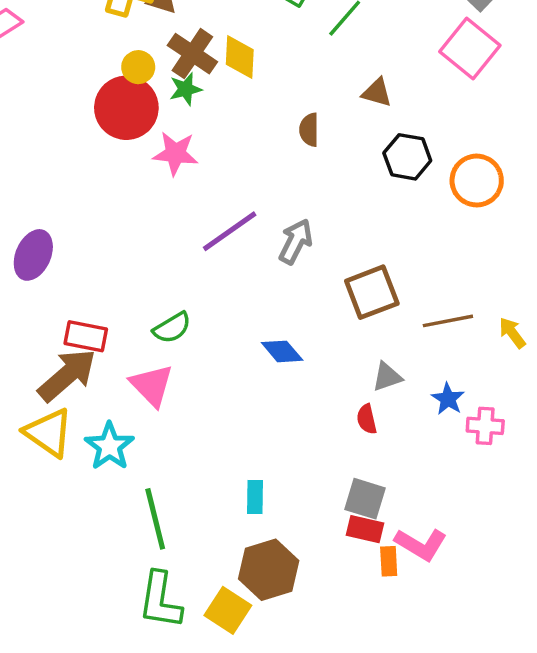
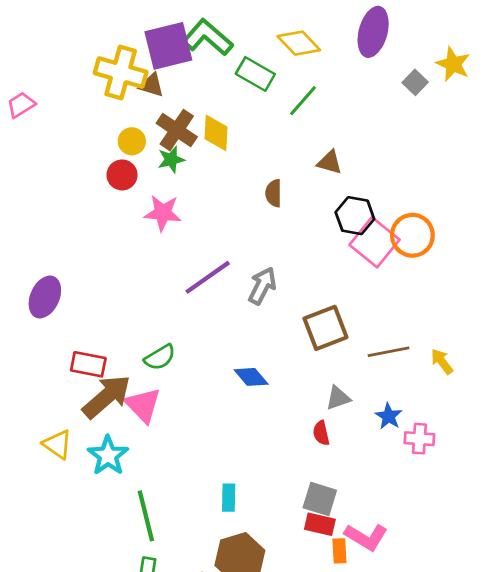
pink square: (470, 49) -> (375, 242), moved
red circle: (126, 108) -> (122, 175), size x0.6
brown arrow: (67, 375) -> (107, 397), moved
yellow triangle: (49, 433) -> (57, 444), size x0.7

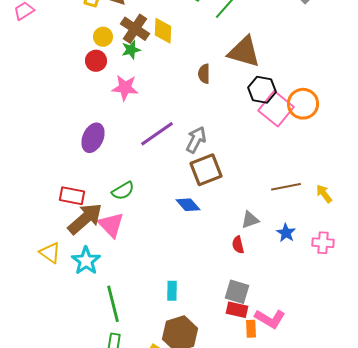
brown triangle: (330, 162) -> (244, 52), size x1.8
purple ellipse: (45, 297) -> (93, 138), moved
brown square: (325, 328) -> (206, 170), moved
pink cross: (419, 439) -> (323, 243), moved

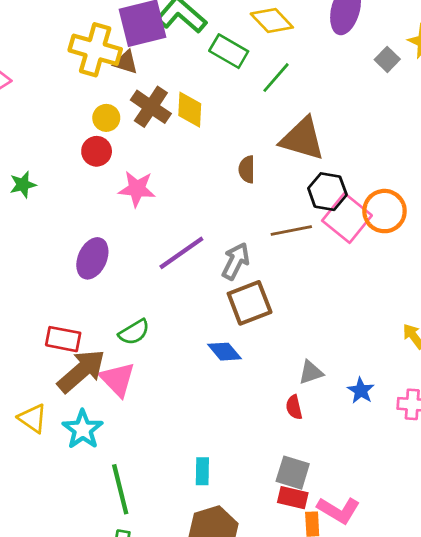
green star: (131, 50) -> (23, 185), moved
brown line: (286, 187) -> (291, 231), moved

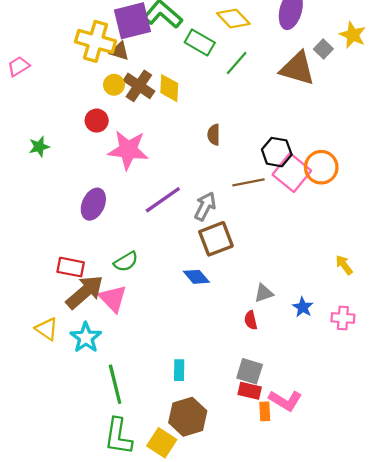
yellow circle: (106, 118) -> (114, 85), moved
brown triangle: (302, 139) -> (297, 68), moved
pink star: (137, 189) -> (128, 150), size x1.4

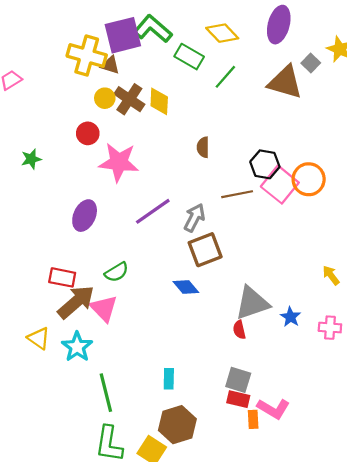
gray triangle: (264, 293) -> (252, 303), size x1.8

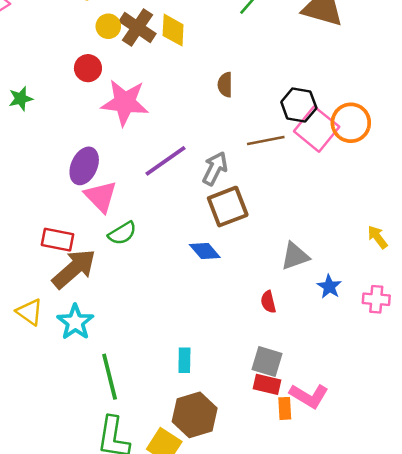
gray triangle: (252, 303) -> (295, 256), moved, size x0.7
pink triangle: (104, 308) -> (101, 196), moved

